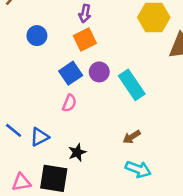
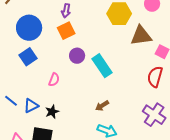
blue circle: (37, 36) -> (29, 28), size x1.6
blue square: (71, 73) -> (28, 57), moved
black star: (77, 152) -> (52, 112), moved

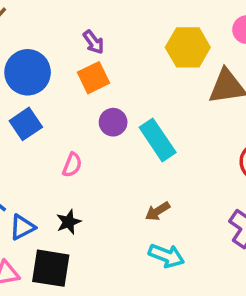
purple arrow: (66, 11) -> (93, 42), turned -48
blue triangle: (31, 106) -> (22, 227), moved

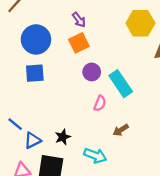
blue square: (26, 124) -> (35, 73), turned 30
pink semicircle: (72, 165) -> (100, 103), moved
cyan arrow: (166, 256) -> (95, 156), moved

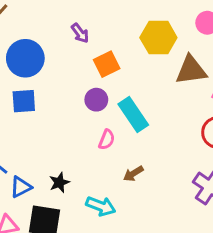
orange square: (79, 43) -> (107, 64), moved

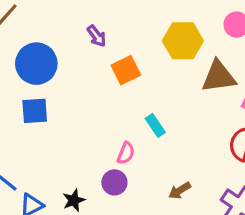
purple circle: (96, 100) -> (114, 182), moved
cyan rectangle: (133, 114) -> (155, 125), size x0.6
brown arrow: (133, 174) -> (180, 191), moved

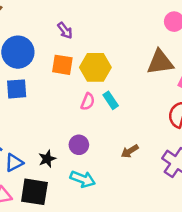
yellow hexagon: (183, 41) -> (95, 67), moved
orange square: (126, 70) -> (62, 65), moved, turned 35
pink semicircle: (126, 153) -> (88, 102), moved

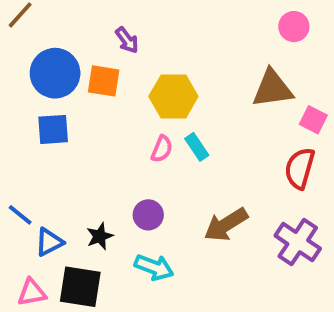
orange square: (62, 65) -> (104, 81), moved
brown arrow: (130, 151) -> (226, 225), size x1.6

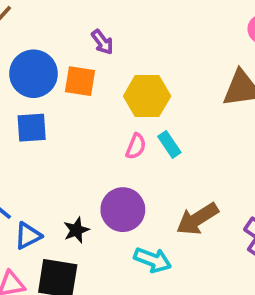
purple circle: (148, 215) -> (123, 210), size x1.5
cyan arrow: (154, 267) -> (153, 260), moved

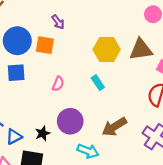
yellow hexagon: (147, 96) -> (107, 50), moved
pink semicircle: (136, 146) -> (58, 84), moved

